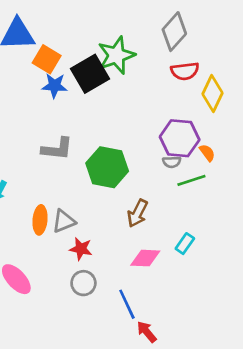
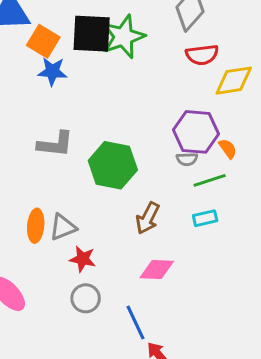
black square: (90, 74) -> (92, 34), moved, turned 33
yellow diamond: (212, 93) -> (234, 81), turned 56
cyan rectangle: (185, 244) -> (205, 218), moved, turned 42

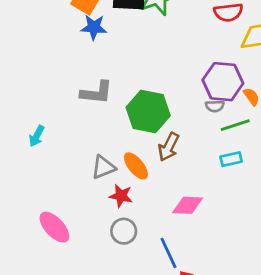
brown arrow: (148, 218) -> (169, 147), moved
orange ellipse: (36, 226) -> (136, 166), moved, turned -44

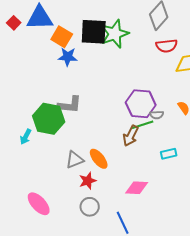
purple hexagon: (223, 82) -> (141, 104), moved
green hexagon: (148, 112) -> (49, 119), moved
green line: (235, 125) -> (143, 125), moved
brown arrow: (169, 147) -> (131, 136), moved
red star: (121, 196) -> (88, 181), turned -30

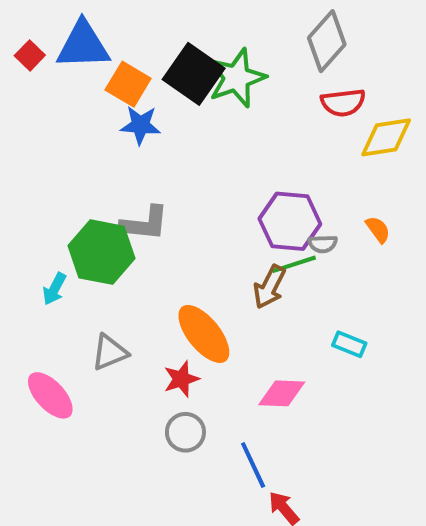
black square: (94, 32) -> (194, 74), turned 32
cyan rectangle: (169, 154) -> (349, 344), moved, turned 35
orange ellipse: (99, 159) -> (204, 334), size x1.4
gray triangle: (75, 160) -> (110, 352), moved
pink ellipse: (39, 204) -> (50, 395), moved

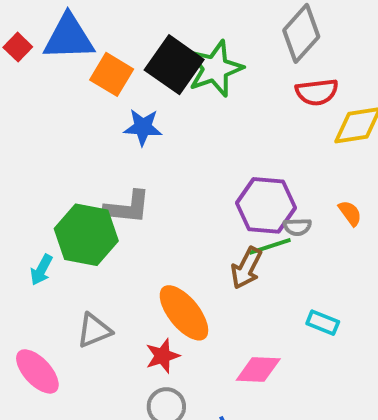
blue star: (140, 125) -> (143, 127), moved

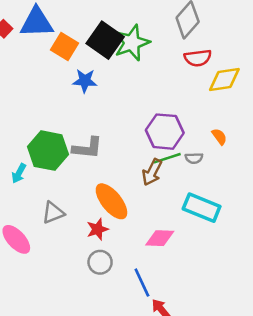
gray L-shape: (127, 207) -> (87, 148), moved
gray semicircle: (297, 227) -> (194, 158), moved
cyan rectangle: (323, 323) -> (202, 208), size x1.8

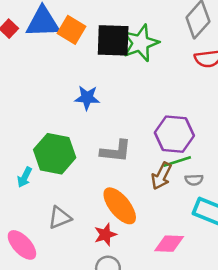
black square: (105, 40) -> (113, 40), turned -33
orange square: (65, 46) -> (71, 30), moved
blue star: (85, 81) -> (87, 98), moved
gray L-shape: (87, 148) -> (116, 151), moved
gray semicircle: (194, 158) -> (194, 180), moved

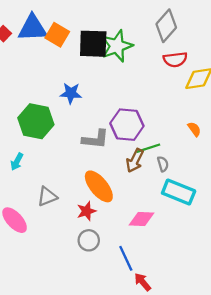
purple hexagon: (174, 134) -> (127, 125), moved
green hexagon: (55, 154) -> (36, 121), moved
gray semicircle: (194, 180) -> (163, 164), turned -104

